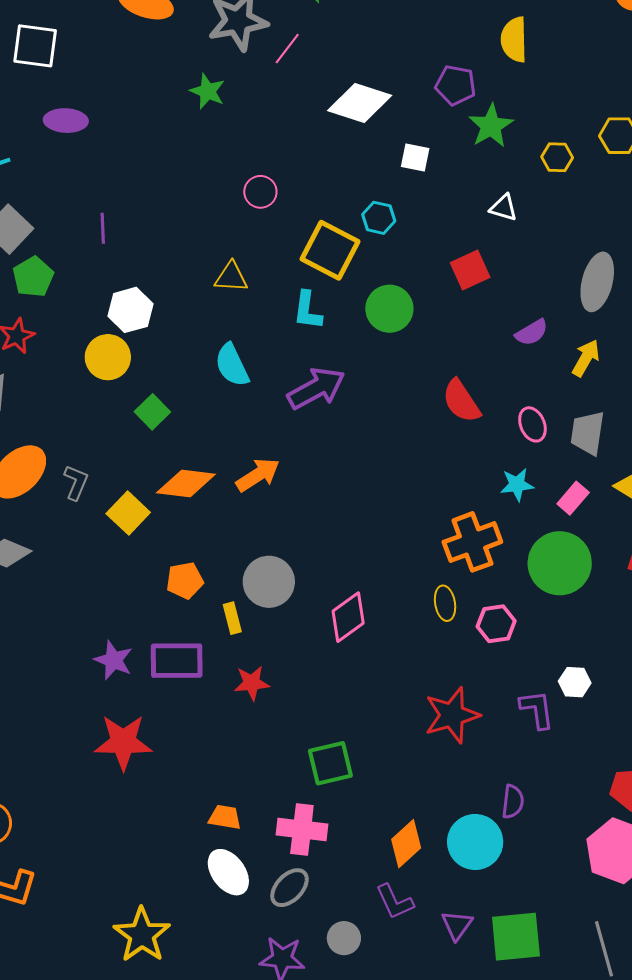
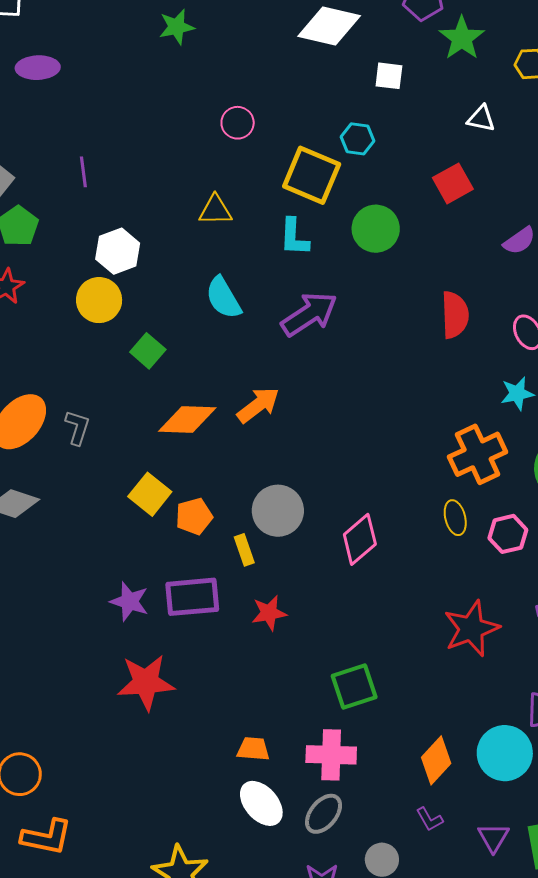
green star: (208, 91) -> (177, 27), turned -30
red semicircle: (461, 401) -> (455, 315), turned -144
yellow square: (128, 513) -> (150, 494), moved
purple L-shape: (395, 902) -> (429, 819), size x0.7

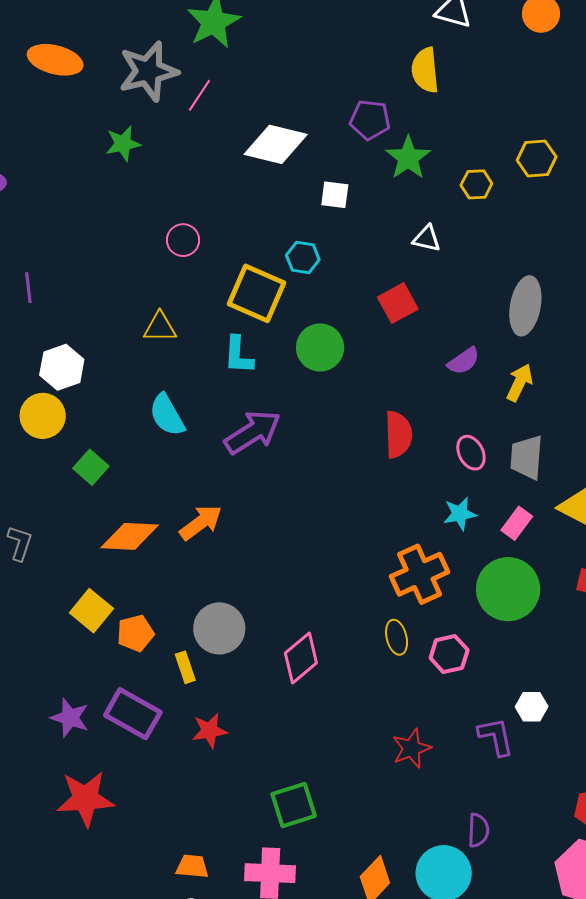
purple rectangle: (192, 597) -> (133, 714), turned 34
red star: (471, 629) -> (412, 748), size x0.7

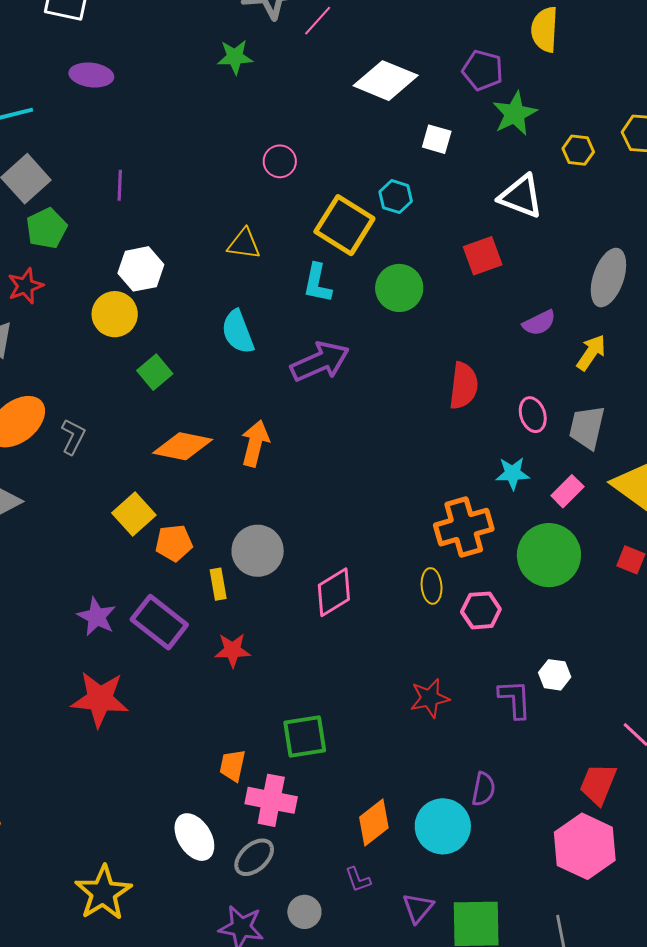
white triangle: (427, 239) -> (521, 196), size x1.6
orange arrow: (201, 523) -> (255, 443), turned -48
orange trapezoid: (192, 866) -> (233, 766), moved, turned -92

